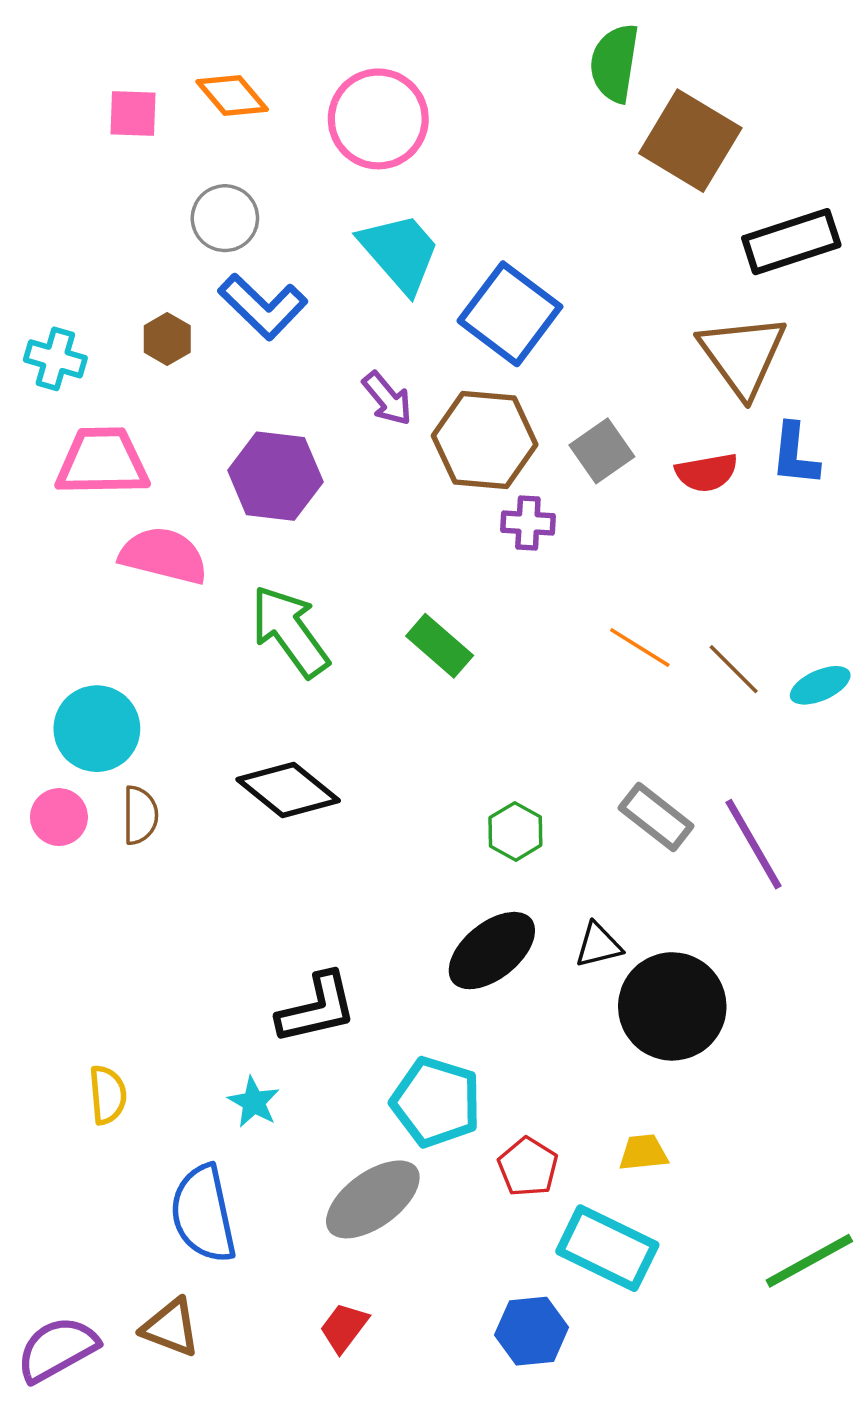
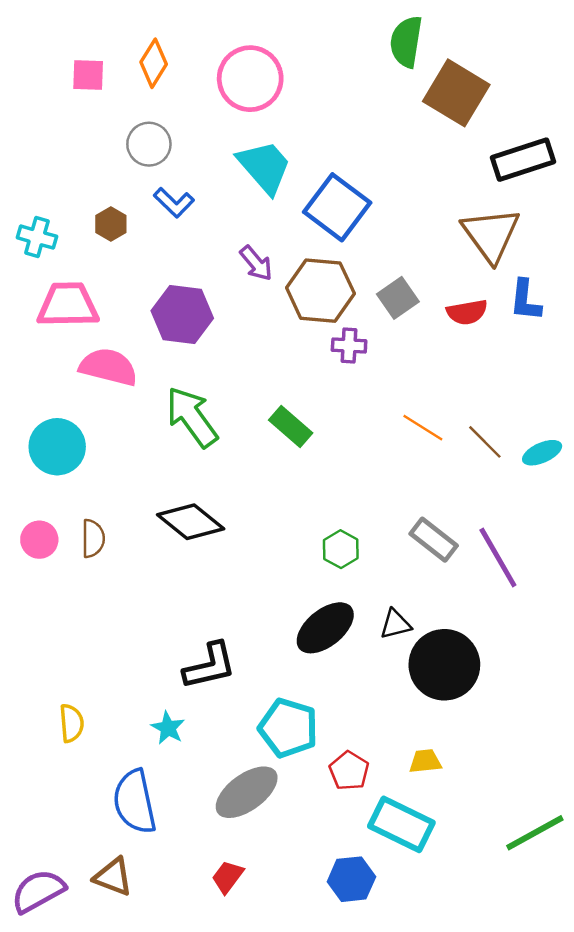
orange diamond: (232, 96) -> (154, 63), turned 72
blue L-shape: (263, 307) -> (174, 203), size x0.7
cyan circle: (97, 729) -> (57, 447), moved

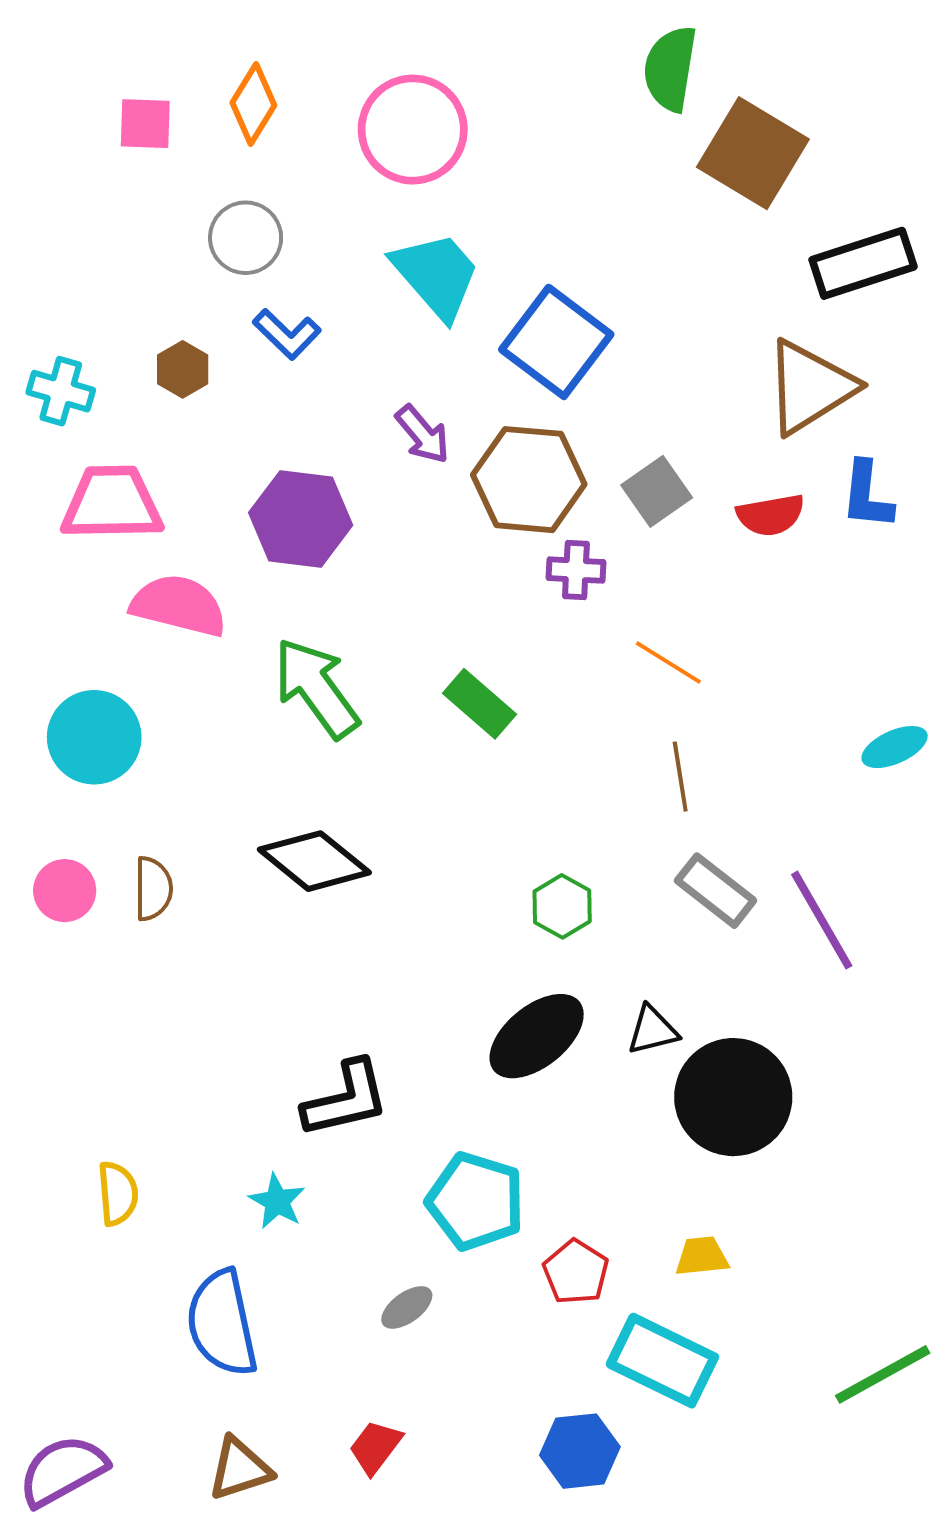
brown triangle: (491, 235) -> (810, 387), turned 34
orange line: (423, 428) -> (668, 662), moved
brown line: (485, 442) -> (680, 777), moved, turned 36
gray ellipse: (247, 792) -> (407, 1307), size x0.5
brown triangle: (113, 877) -> (240, 1469), moved, turned -39

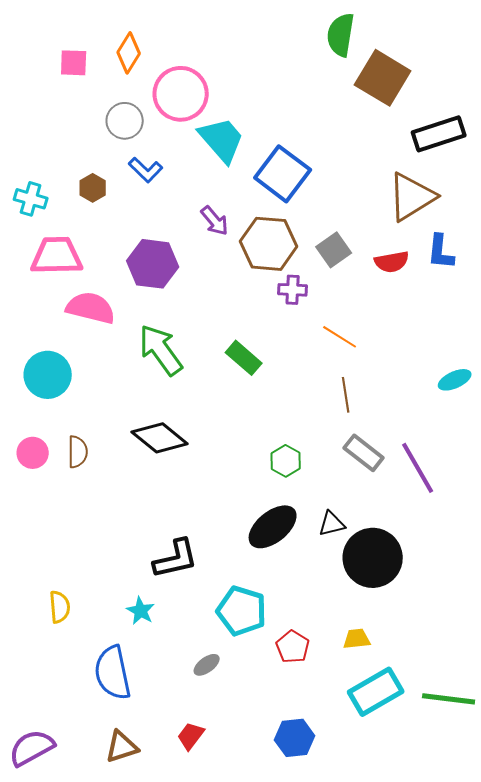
pink circle: (413, 130) -> (181, 94), moved
cyan rectangle: (662, 1361) -> (376, 692), moved, turned -56
green line: (883, 1374) -> (449, 699), turned 36

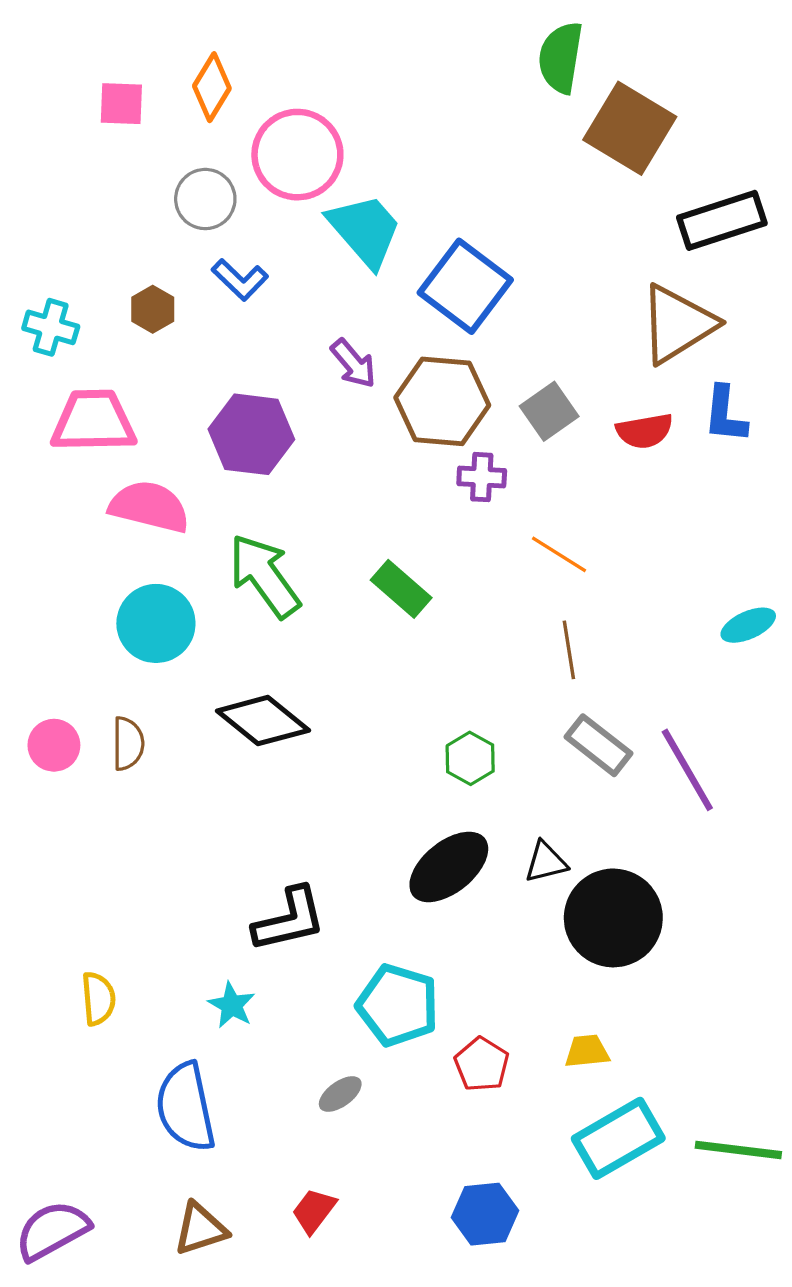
cyan circle: (48, 375) -> (156, 623), moved

